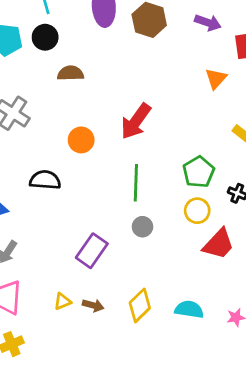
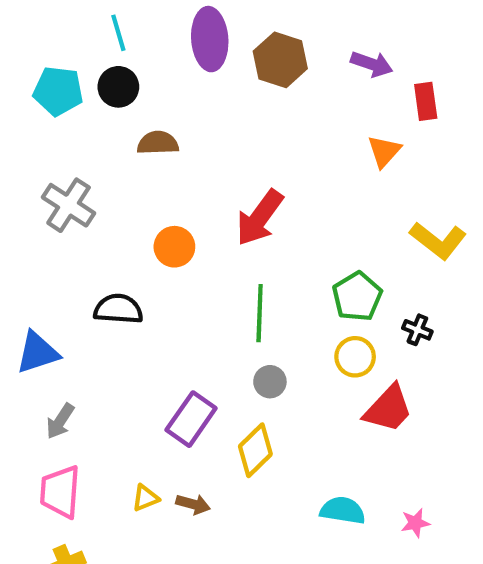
yellow diamond: (140, 305) -> (255, 450), moved

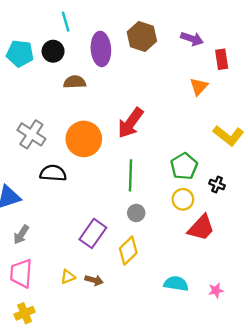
cyan line: (118, 33) -> (66, 22), moved
purple ellipse: (210, 39) -> (101, 49), moved
gray cross: (69, 205) -> (31, 134), moved
orange circle: (174, 247) -> (84, 139), size x1.6

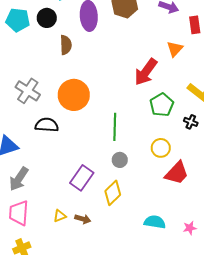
brown semicircle: (75, 82) -> (66, 45), turned 90
red arrow: (131, 123) -> (146, 72), moved
green pentagon: (184, 166) -> (162, 105), moved
black cross: (217, 184) -> (191, 122), moved
gray arrow: (21, 235) -> (19, 179), size x1.4

